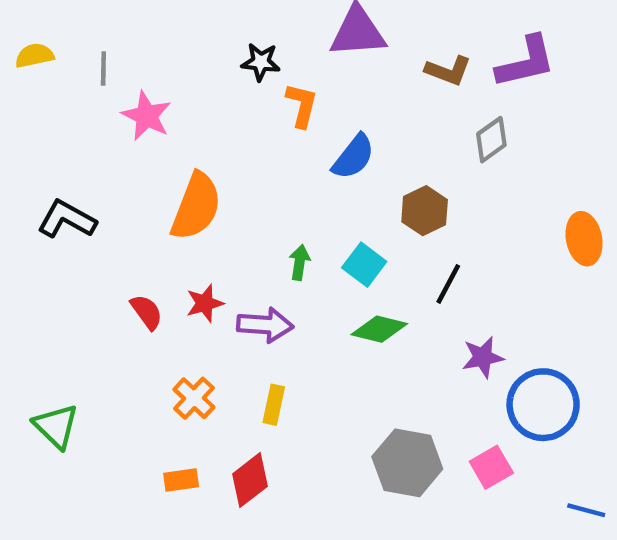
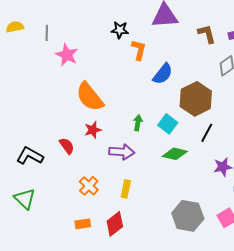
brown L-shape: (448, 71) -> (207, 34), turned -125
orange semicircle: (196, 206) -> (90, 97), turned 120
brown hexagon: (425, 211) -> (196, 99), size x1.5
black L-shape: (67, 219) -> (30, 156), moved
red star: (205, 303) -> (93, 130), moved

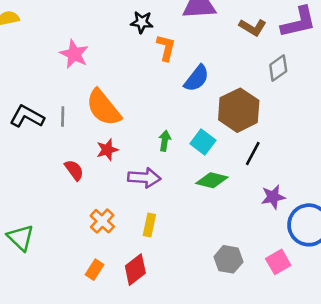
gray line: (47, 33) -> (63, 117), moved
brown L-shape: (207, 34) -> (253, 27), turned 135
black L-shape: (30, 156) -> (27, 117), moved
gray hexagon: (188, 216) -> (228, 259), size x0.7
orange rectangle: (83, 224) -> (95, 270), turned -49

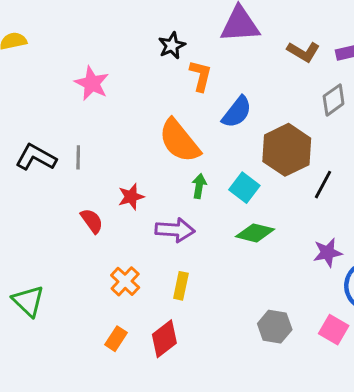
black star: (142, 22) -> (172, 46), turned -30
orange semicircle: (103, 108) -> (179, 141), moved
black line: (253, 154) -> (323, 185), moved
pink square: (278, 262) -> (334, 330), turned -30

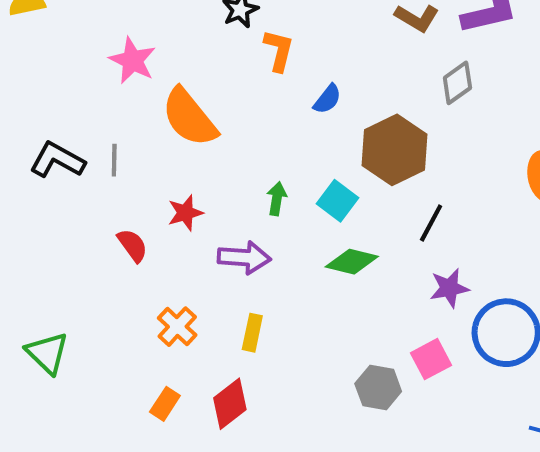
blue semicircle: (237, 112) -> (327, 99), size x0.7
orange semicircle: (179, 141) -> (189, 117), moved
black line: (323, 185) -> (431, 223), moved
pink square: (334, 330) -> (431, 359), moved, turned 32

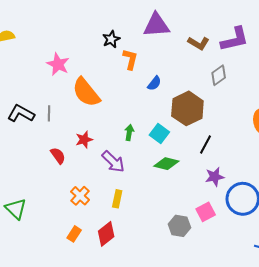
purple arrow: (244, 258) -> (113, 162), turned 40

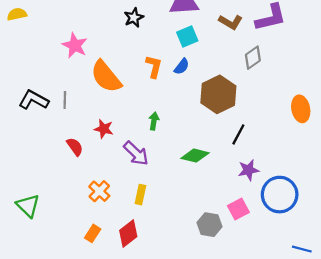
orange L-shape: (130, 59) -> (154, 67), moved
cyan square: (159, 134) -> (187, 36), moved, turned 30
red star: (84, 140) -> (104, 129), turned 30

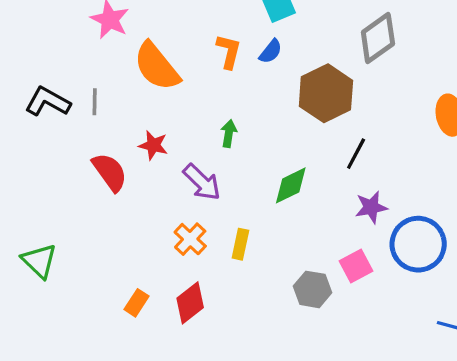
gray diamond: (253, 58) -> (378, 38), size x1.4
red semicircle: (75, 147) -> (110, 172), size x1.4
green diamond: (195, 156) -> (291, 185), turned -40
orange cross: (99, 191) -> (190, 239), moved
yellow rectangle: (140, 195) -> (240, 244), moved

